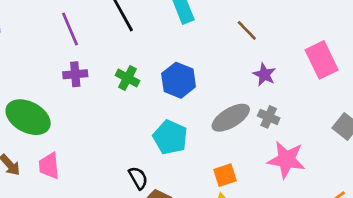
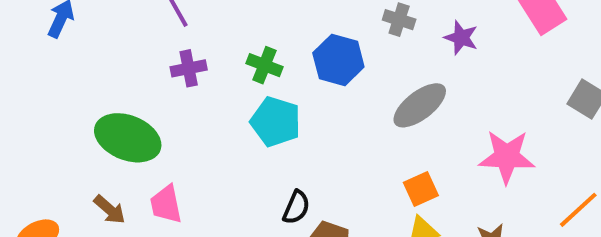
gray cross: (269, 117) -> (399, 20), moved
cyan pentagon: (170, 137) -> (276, 122), moved
black semicircle: (138, 178) -> (296, 207), turned 60

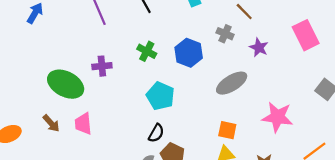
purple cross: (189, 68) -> (102, 66), moved
cyan pentagon: (276, 122) -> (160, 96), moved
orange square: (421, 189) -> (227, 130), turned 30

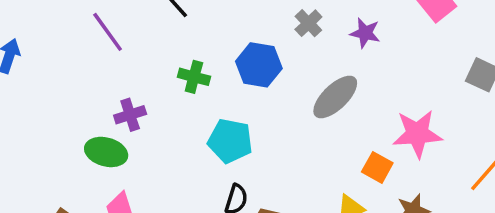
gray cross: (225, 34) -> (308, 23), turned 35
green ellipse: (66, 84) -> (106, 152), moved, size x0.7
orange square: (227, 130) -> (377, 167), moved, turned 30

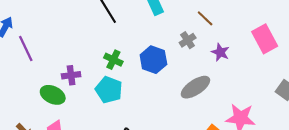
purple line: (108, 32) -> (26, 49), moved
cyan pentagon: (230, 141) -> (109, 90), moved

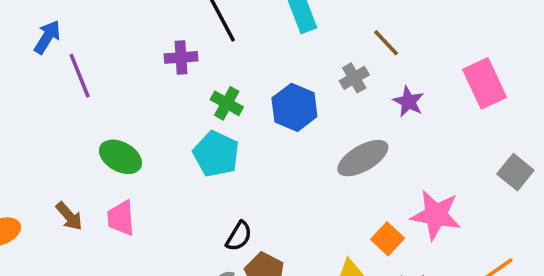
purple cross: (71, 75) -> (181, 57), moved

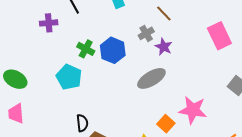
purple star: (408, 102) -> (164, 47), moved
green cross: (227, 103) -> (86, 49), moved
black semicircle: (239, 236) -> (82, 123), turned -36

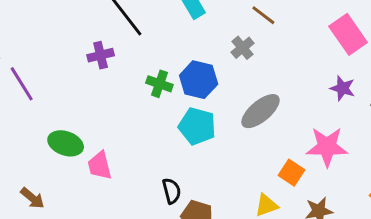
purple star: (164, 47) -> (343, 88), moved
cyan pentagon: (69, 77) -> (197, 126), moved
pink trapezoid: (16, 114) -> (100, 166), moved

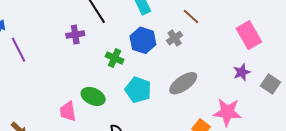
blue hexagon: (199, 80) -> (143, 40), moved
purple star: (343, 88) -> (242, 72), turned 30
green ellipse: (66, 143) -> (93, 96), moved

